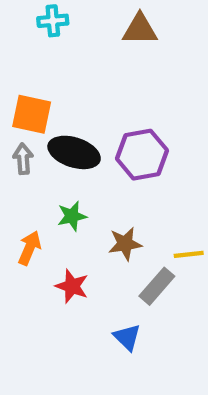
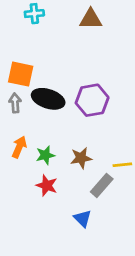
green star: (72, 216) -> (45, 155), moved
orange arrow: (29, 248) -> (19, 147), moved

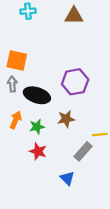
black ellipse: (48, 99) -> (37, 95), moved
brown star: (81, 158) -> (66, 119), moved

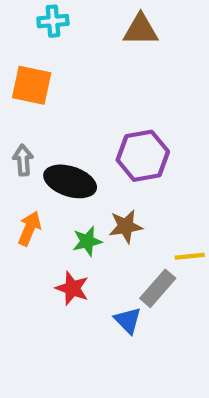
orange square: (17, 61) -> (32, 85), moved
green star: (37, 127) -> (87, 241), moved
blue triangle: (67, 178) -> (128, 320), moved

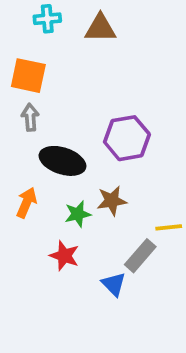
brown triangle: (141, 30) -> (100, 28), moved
gray arrow: (23, 160) -> (30, 117), moved

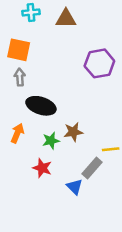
purple hexagon: (127, 138) -> (99, 63), moved

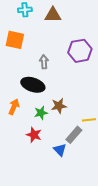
gray arrow: (20, 77) -> (44, 62), moved

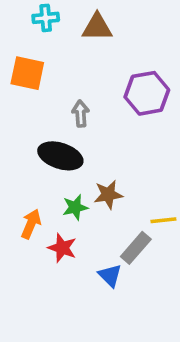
orange arrow: (14, 107) -> (31, 224), moved

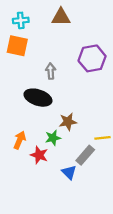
cyan cross: (46, 18) -> (21, 20), moved
green star: (75, 207) -> (53, 138), moved

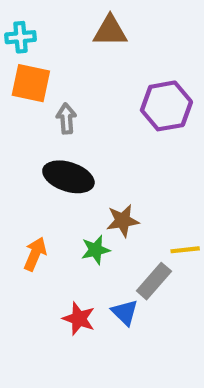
cyan cross: (21, 20) -> (20, 37), moved
gray arrow: (51, 71) -> (66, 118), moved
red star: (39, 155) -> (79, 319), moved

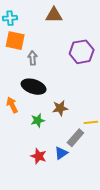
green star: (96, 250) -> (38, 120), moved
orange arrow: (35, 254) -> (12, 105), moved, turned -49
blue triangle: (125, 312) -> (61, 153), turned 40

